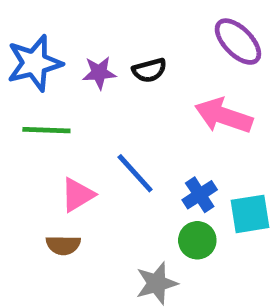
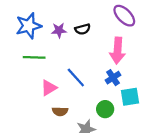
pink arrow: (224, 116) -> (118, 51), turned -105
blue cross: (200, 195) -> (113, 78), moved
brown semicircle: (63, 245) -> (60, 111), moved

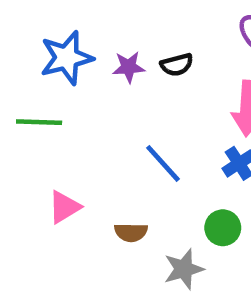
green line: (34, 57) -> (39, 122), moved
pink triangle: (49, 88) -> (64, 207), moved

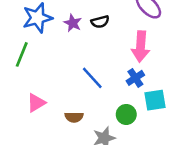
purple star: (129, 67) -> (73, 23), turned 30
green line: (39, 122) -> (22, 54), turned -70

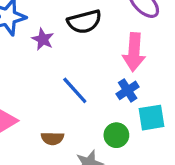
black semicircle: (100, 22) -> (84, 22), size x1.5
purple star: (73, 23) -> (43, 39), moved

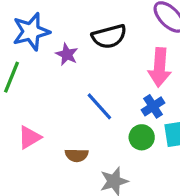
green circle: (116, 135) -> (142, 137), moved

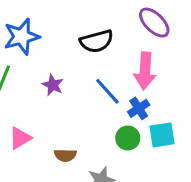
purple star: (67, 54) -> (53, 85), moved
blue line: (99, 106) -> (107, 91), moved

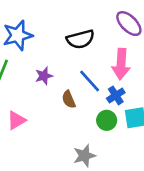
purple star: (53, 85) -> (44, 76), turned 30
brown semicircle: (65, 155) -> (69, 99), moved, turned 66

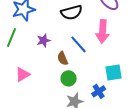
blue cross: (116, 95) -> (99, 91), moved
green circle: (107, 120) -> (69, 78), moved

